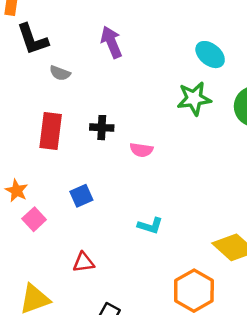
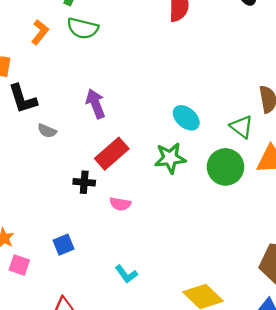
red rectangle: (51, 131) -> (112, 154), moved, turned 40
pink square: (34, 219) -> (19, 265), turned -30
cyan L-shape: (150, 226) -> (126, 274), turned 35

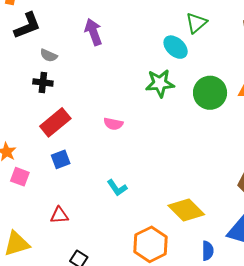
black L-shape: (23, 99) -> (27, 26), turned -96
green triangle: (242, 127) -> (196, 23), moved, turned 40
red rectangle: (112, 154) -> (55, 122), moved
black cross: (84, 182) -> (43, 82), moved

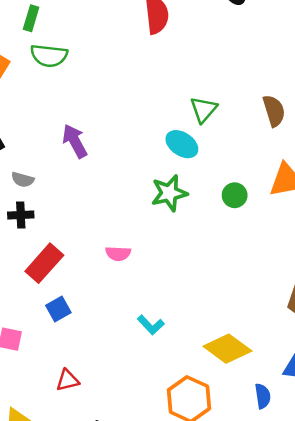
green circle: (210, 93) -> (235, 195), size x0.6
cyan L-shape: (117, 188) -> (151, 325), moved

